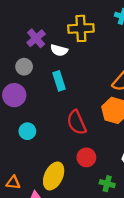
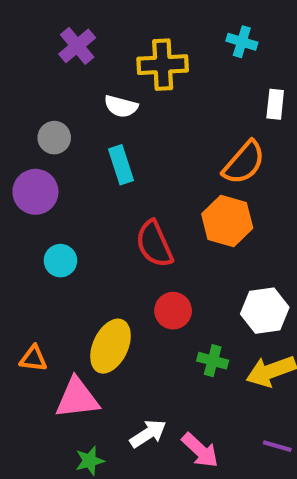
purple cross: (36, 38) -> (77, 46), moved

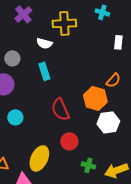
orange semicircle: (244, 163) -> (113, 80), moved, size x0.7
white hexagon: (265, 311) -> (108, 122), moved

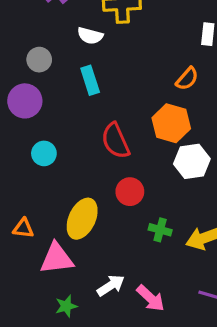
orange semicircle: (113, 80) -> (187, 79), moved

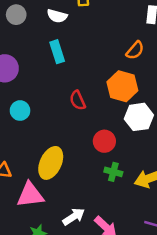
gray circle: (39, 60) -> (16, 15), moved
red semicircle: (116, 141) -> (78, 100), size x0.7
red circle: (130, 192) -> (104, 141), moved

